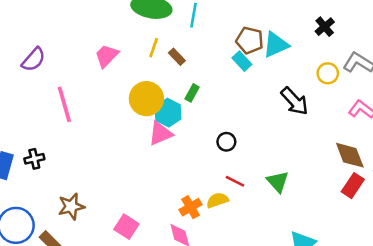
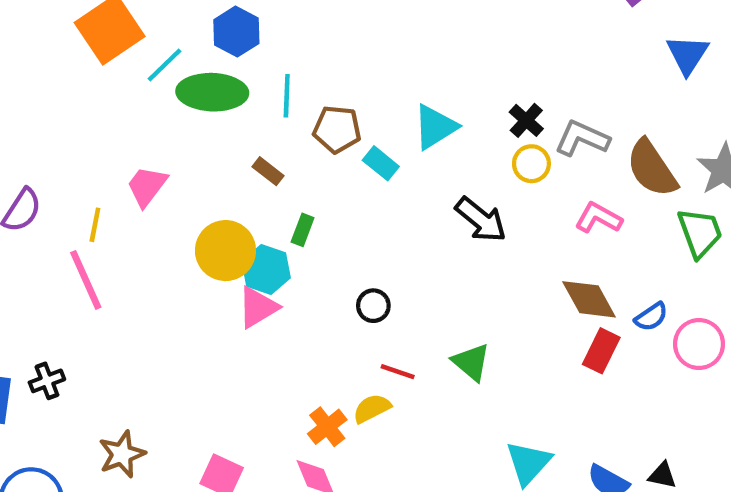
black cross: (325, 27) -> (526, 120), moved
brown pentagon: (250, 40) -> (337, 129), moved
yellow line: (154, 48) -> (95, 225), moved

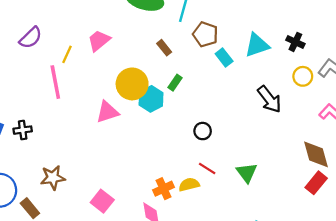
black cross: (526, 120) -> (295, 42), moved, turned -30
pink triangle: (258, 307) -> (107, 112), moved

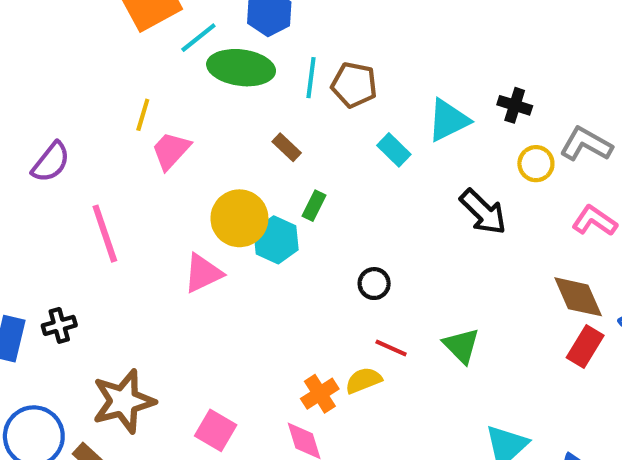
brown pentagon: (205, 34) -> (354, 85), moved
yellow line: (67, 54) -> (143, 115), moved
brown star: (53, 178) -> (123, 401), size x1.4

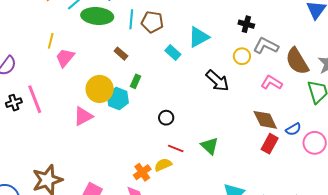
black cross: (515, 105) -> (246, 24), moved
black cross: (59, 325) -> (14, 103), moved

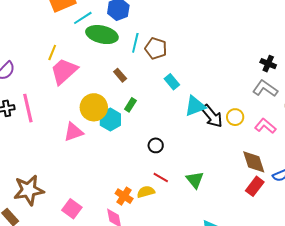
black cross: (246, 24) -> (268, 64), moved
cyan triangle: (199, 37) -> (195, 106), moved
yellow circle: (242, 56) -> (235, 117), moved
pink trapezoid: (65, 58) -> (64, 71), size x1.4
orange cross: (142, 172) -> (124, 196), turned -30

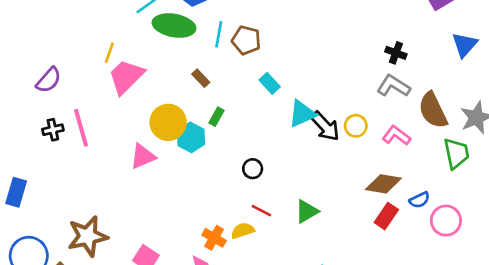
brown diamond: (254, 162) -> (383, 184), turned -60
green triangle: (195, 180) -> (307, 211), turned 42

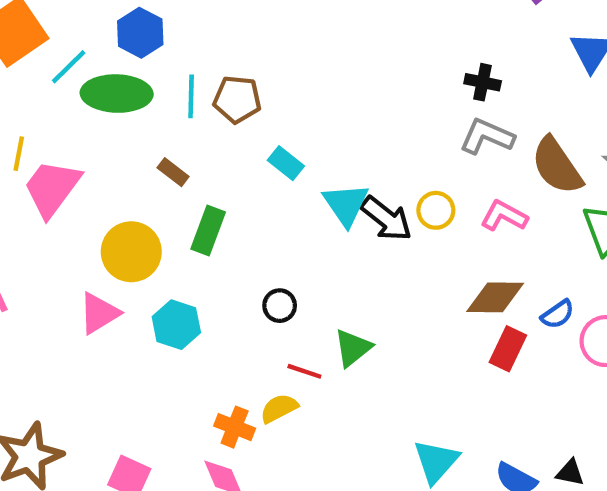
cyan triangle: (302, 114) -> (346, 204), turned -32
green rectangle: (216, 117) -> (208, 230), size x1.5
cyan hexagon: (191, 137) -> (176, 325), moved
green triangle: (307, 211) -> (353, 348), moved

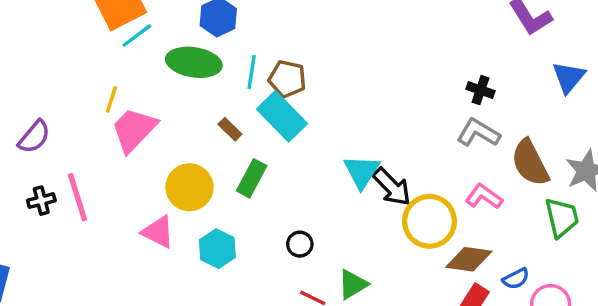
cyan line: (69, 67) -> (137, 36), moved
cyan rectangle: (286, 163) -> (282, 116), moved, size x1.8
yellow circle: (436, 210) -> (430, 221), moved, size x1.8
pink triangle: (99, 313) -> (158, 232), turned 51

